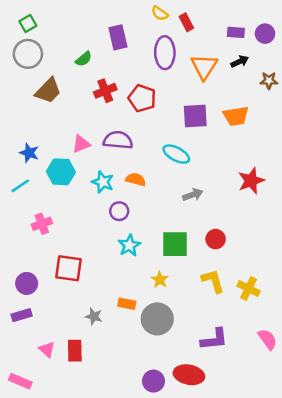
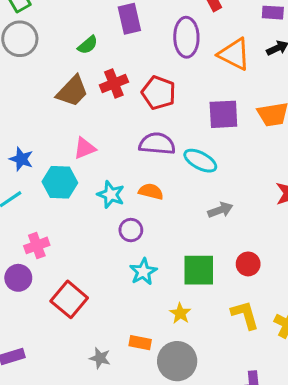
orange triangle: (204, 67) -> (234, 54), turned -36
brown trapezoid: (48, 91) -> (72, 91), moved
purple semicircle: (118, 140) -> (157, 144), moved
red square: (68, 268) -> (69, 299), turned 32
purple circle: (27, 283) -> (18, 278), moved

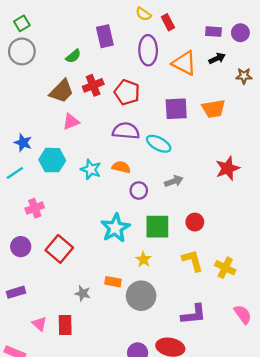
pink triangle: (85, 148) -> (71, 122), moved
purple circle: (131, 230) -> (139, 191), moved
cyan star: (143, 272) -> (115, 228), size x1.4
purple circle: (18, 278) -> (21, 247), moved

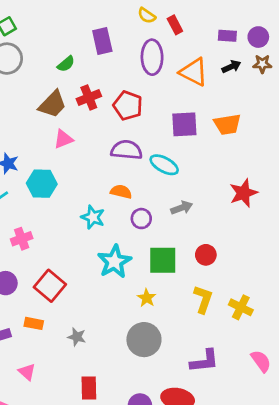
brown star: (244, 76) -> (262, 64), moved
cyan star: (91, 169) -> (93, 217), moved
yellow L-shape: (193, 261) -> (203, 299), turned 35
orange rectangle: (113, 282) -> (34, 323), moved
red rectangle: (65, 325) -> (89, 388), moved

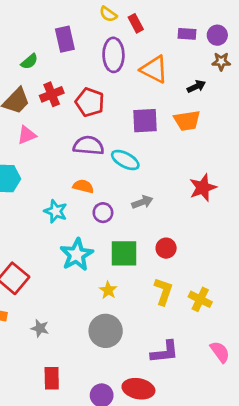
black arrow: (231, 67) -> (196, 86), moved

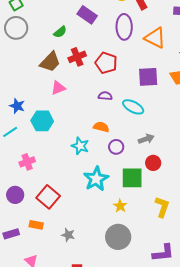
purple rectangle: (65, 39) -> (87, 15), turned -42
purple semicircle: (88, 146) -> (105, 96), size x0.6
red circle: (166, 248) -> (153, 163), moved

